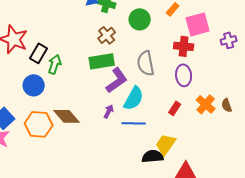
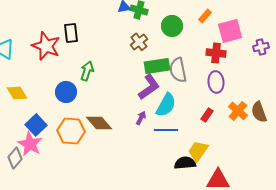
black rectangle: (39, 53) -> (71, 33), moved, turned -36
green rectangle: (102, 61) -> (157, 66), moved
brown semicircle: (227, 105) -> (259, 112), size x1.5

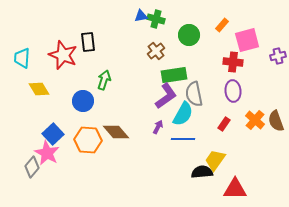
gray semicircle: (178, 70) -> (194, 94), moved
yellow diamond: (17, 93) -> (39, 89), moved

